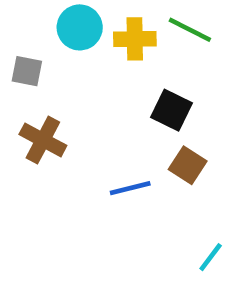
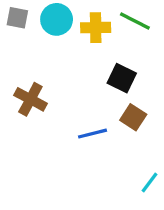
gray square: (27, 71) -> (17, 18), moved

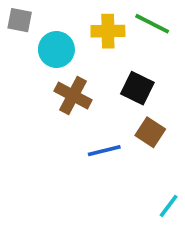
cyan circle: (57, 19) -> (56, 49), moved
brown cross: (30, 99) -> (73, 95), moved

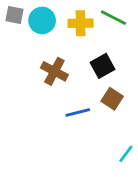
cyan circle: (56, 49) -> (42, 20), moved
black square: (137, 88) -> (103, 66), turned 35

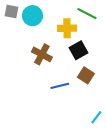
yellow cross: (81, 23) -> (67, 28), moved

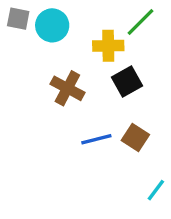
green line: (87, 14) -> (141, 22), turned -72
brown square: (86, 75) -> (135, 138), moved

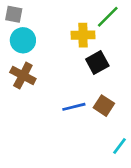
cyan circle: (52, 25) -> (23, 40), moved
brown cross: (67, 88) -> (23, 76), moved

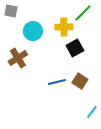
cyan circle: (23, 40) -> (33, 31), moved
brown cross: (23, 76) -> (18, 58), turned 30

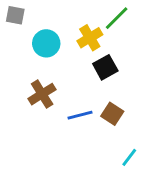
yellow cross: (64, 27) -> (90, 38), turned -30
brown cross: (18, 58) -> (42, 94), moved

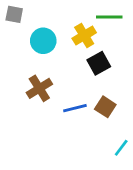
green line: (117, 18) -> (109, 17), turned 45

